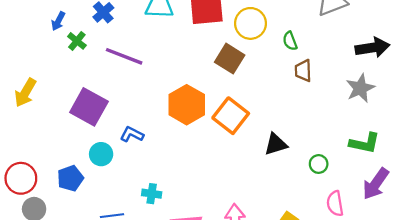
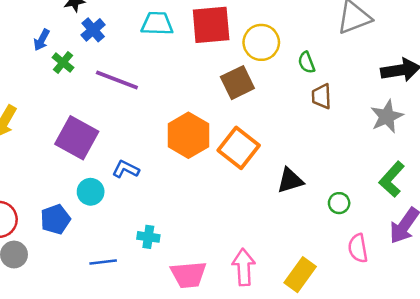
brown square: (230, 59) -> (237, 83), turned 32
green L-shape: (365, 143) -> (392, 179), turned 120

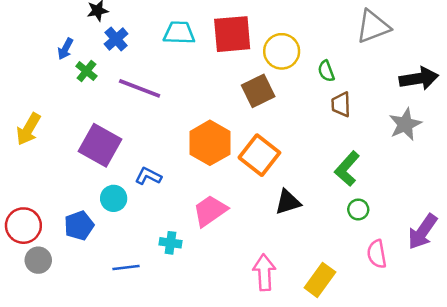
green L-shape: (392, 179) -> (347, 169), moved
black triangle: (290, 180) -> (288, 202), moved
pink trapezoid: (188, 275) -> (210, 211), moved, turned 150

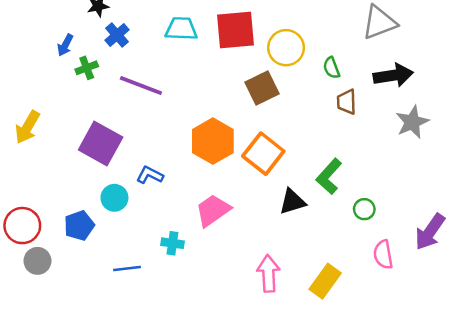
green cross: (86, 71) -> (87, 68), turned 30
black arrow: (419, 79) -> (393, 75), moved
green L-shape: (347, 169) -> (329, 176), moved

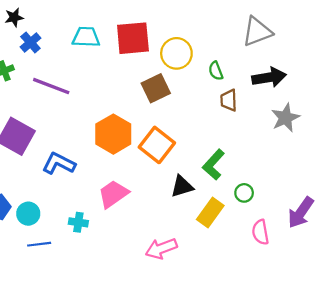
blue L-shape: (150, 175) -> (59, 163), size x1.4
cyan circle: (114, 198) -> (28, 214), moved
pink arrow: (268, 274) -> (161, 248), turned -108
yellow rectangle: (325, 281) -> (210, 213), moved

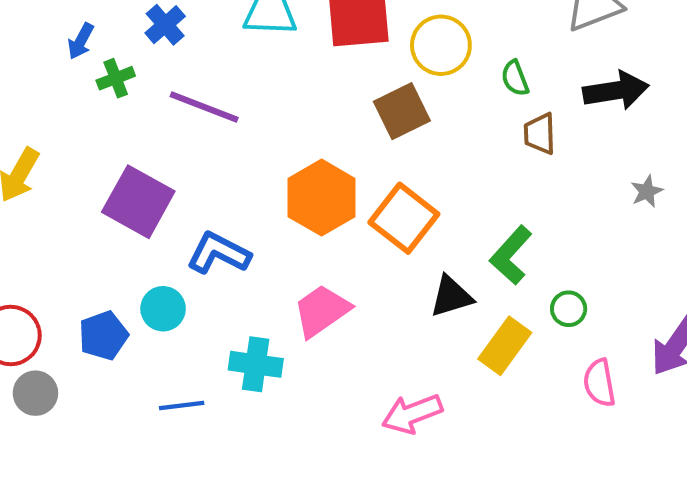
gray star: (285, 118) -> (647, 191), moved, size x0.6
cyan circle: (28, 214) -> (163, 309), moved
cyan cross: (78, 222) -> (256, 364), size x1.4

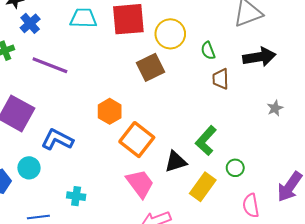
orange hexagon: (322, 198) -> (110, 111), size x0.7
orange square: (404, 218) -> (137, 140), moved
pink trapezoid: (322, 311) -> (140, 184), moved, turned 88
cyan cross: (256, 364) -> (76, 196), size x0.7

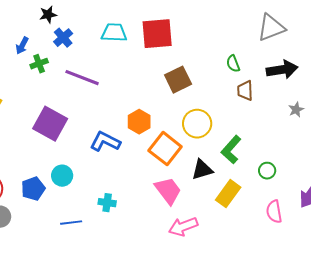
yellow circle: (170, 34) -> (197, 124), moved
gray star: (275, 108) -> (296, 110), moved
blue L-shape: (57, 140) -> (105, 142), moved
green circle: (235, 168) -> (267, 171), moved

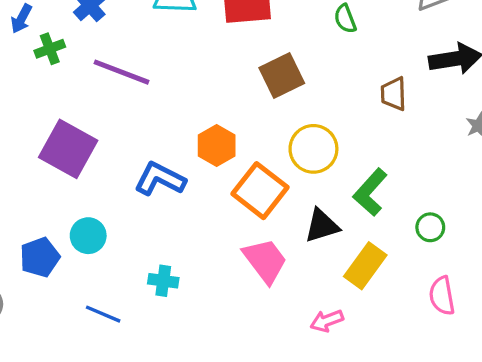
green semicircle: (233, 64) -> (345, 19), moved
blue line: (71, 223) -> (103, 314), turned 30
pink arrow: (183, 227) -> (327, 321), moved, size x0.7

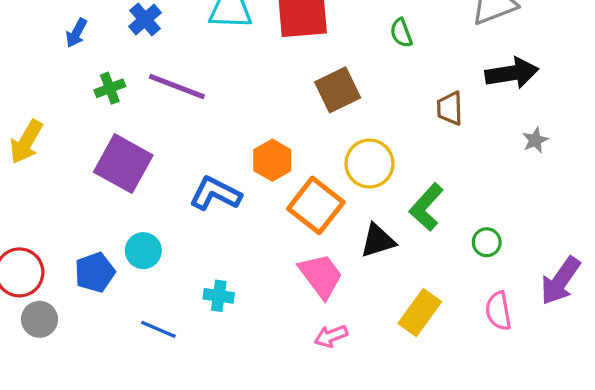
green cross: (50, 49) -> (110, 88), moved
yellow rectangle: (365, 266) -> (420, 313), moved
pink arrow: (327, 321) -> (331, 336), moved

